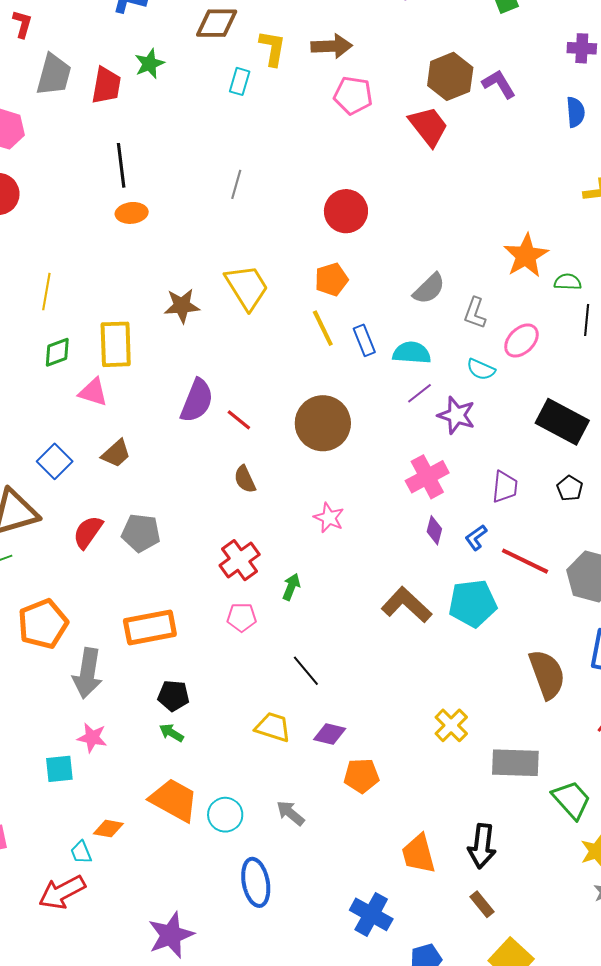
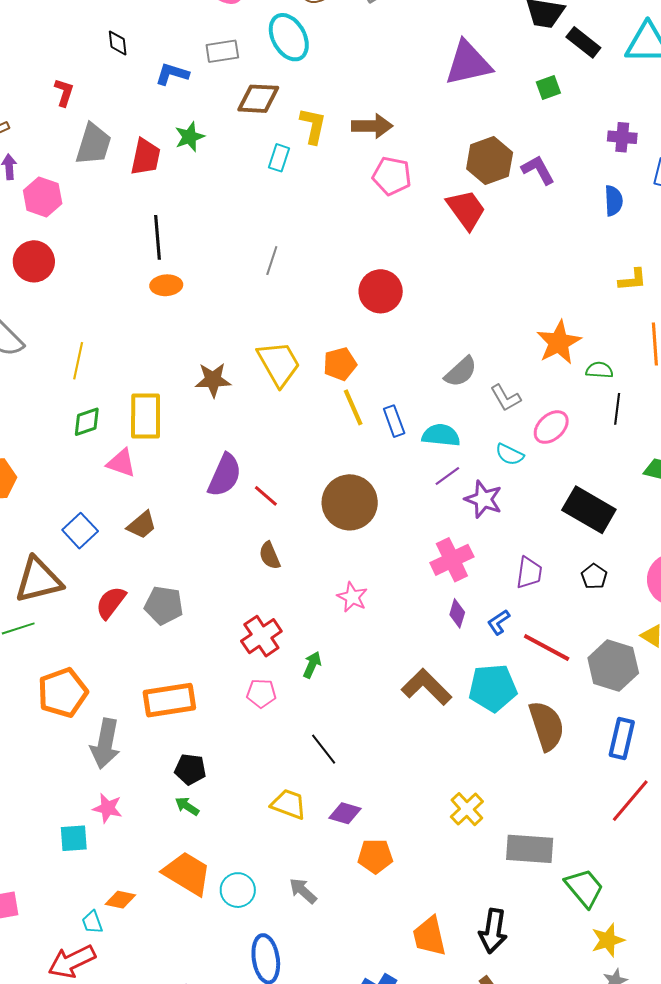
orange pentagon: (331, 279) -> (340, 364), moved
gray L-shape: (475, 313) -> (506, 398), turned -52
brown semicircle: (547, 674) -> (547, 726), moved

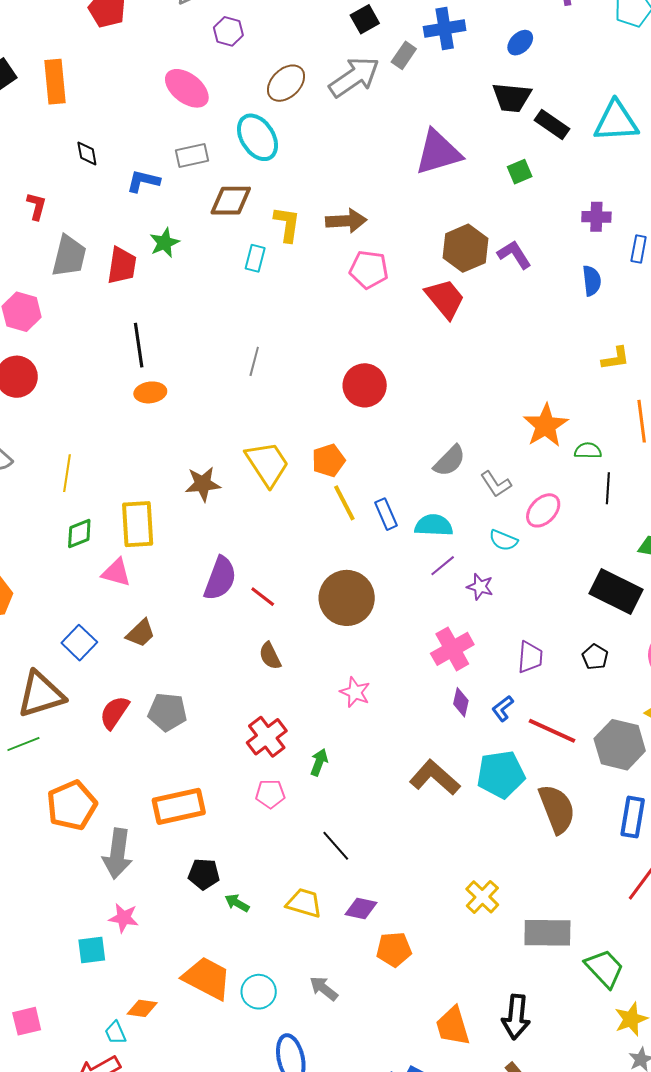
purple star: (483, 499) -> (480, 587), size x0.7
black rectangle: (589, 510) -> (616, 591), moved
green arrow: (187, 806) -> (237, 903), moved

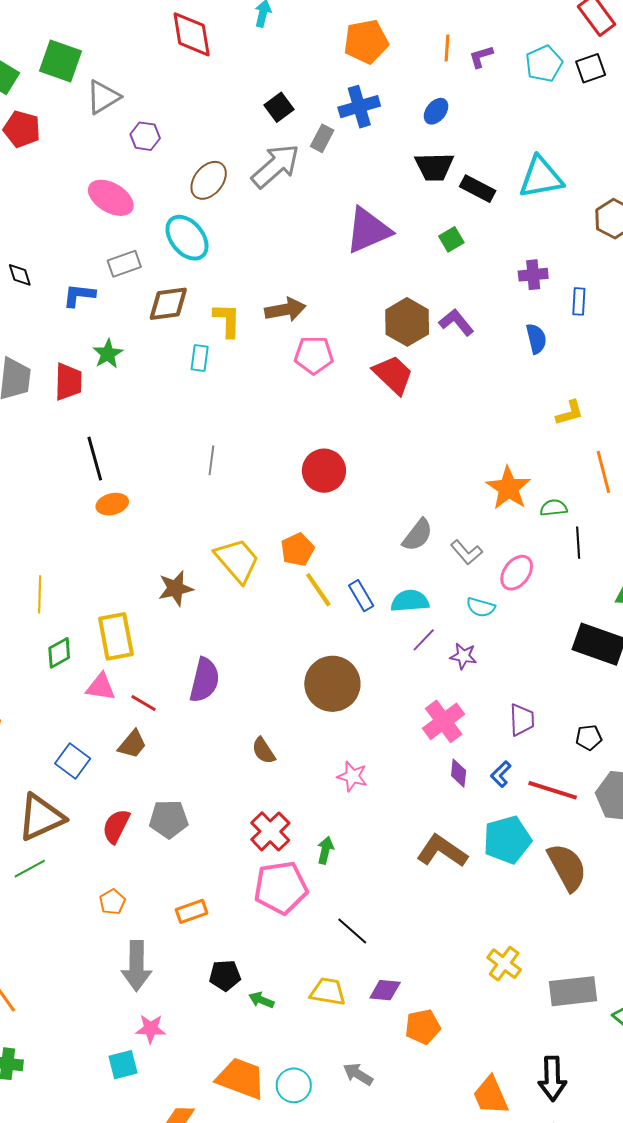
red line: (263, 597) -> (143, 703), moved
black pentagon: (595, 657) -> (589, 737), moved, turned -30
pink pentagon: (270, 794) -> (281, 888), size x1.8
orange pentagon: (72, 805) -> (112, 902), moved, size x0.5
orange rectangle: (179, 806) -> (192, 911), size x0.6

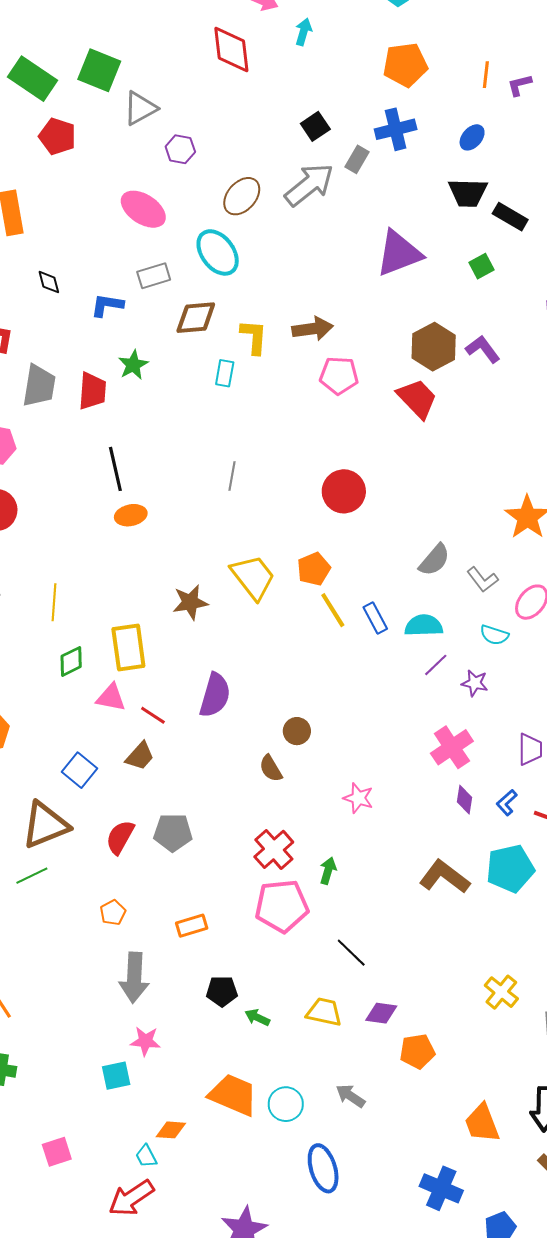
brown circle: (332, 684) -> (297, 731), moved, size x0.5

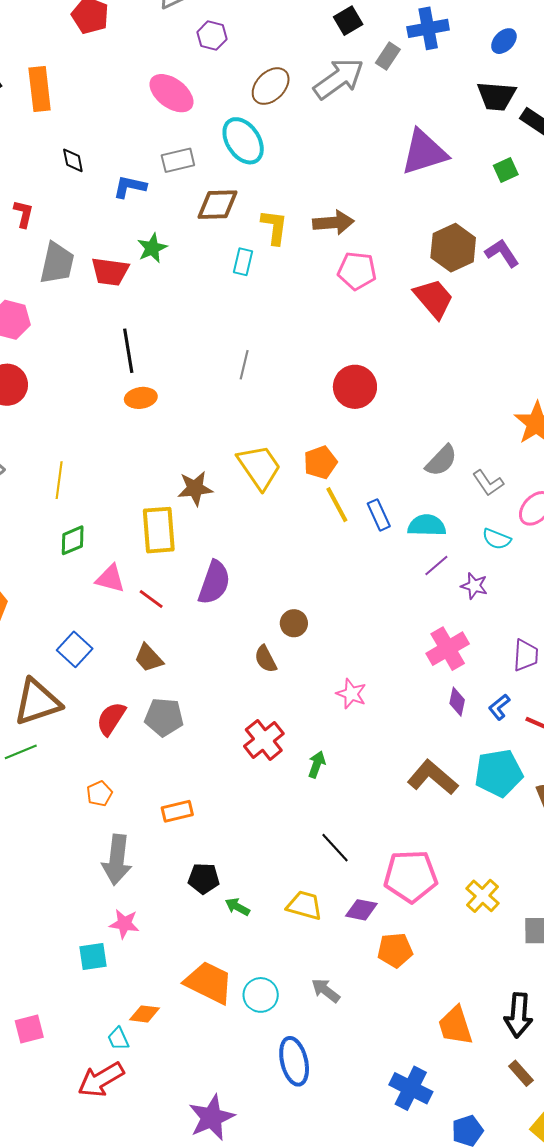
red trapezoid: (92, 391) -> (110, 272), turned 90
yellow rectangle: (128, 647) -> (159, 530), moved
brown trapezoid: (140, 756) -> (149, 658), moved, turned 92
pink pentagon: (282, 906) -> (411, 876), moved

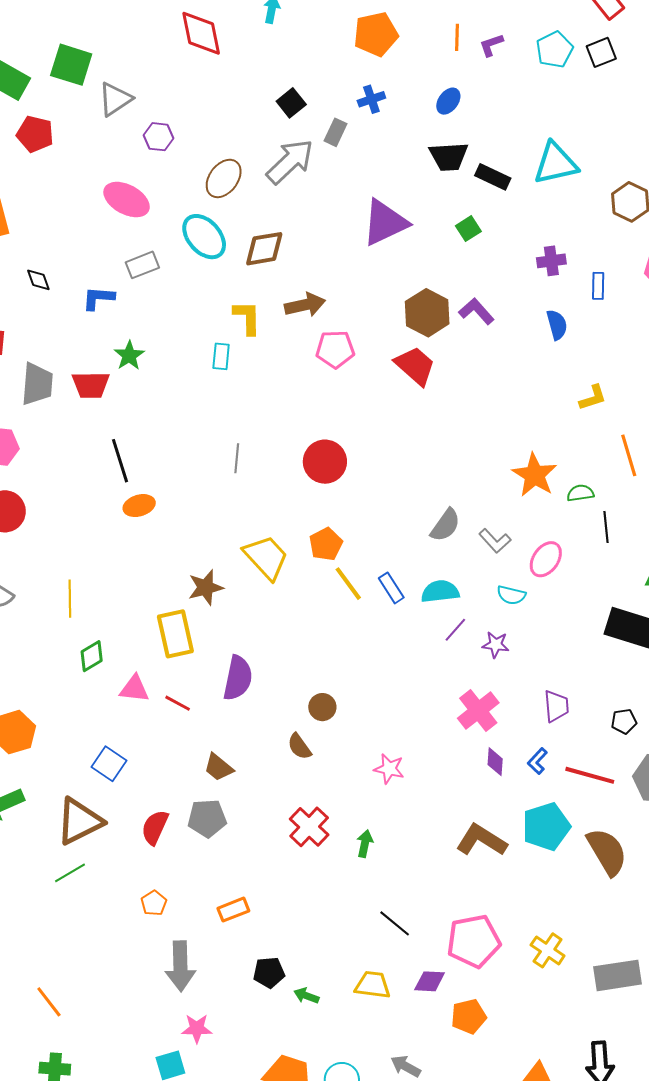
blue cross: (428, 28) -> (371, 99), size x0.7
brown diamond: (218, 205) -> (264, 249), moved
red circle: (355, 387) -> (325, 462), moved
brown trapezoid: (149, 658) -> (218, 767), moved

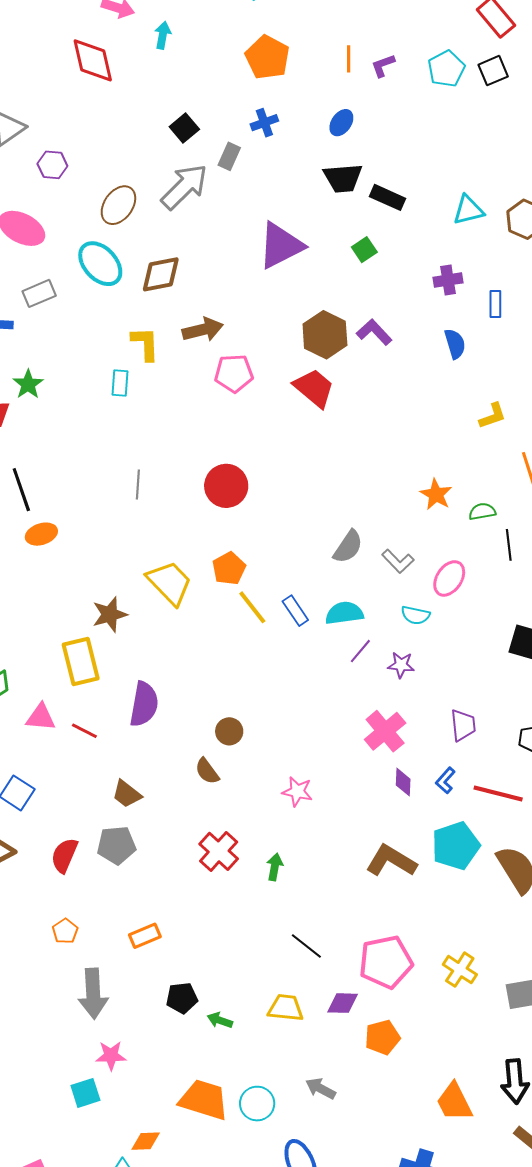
orange pentagon: (376, 34) -> (267, 57), turned -30
cyan triangle: (556, 163) -> (468, 210), moved, size x0.7
orange star: (535, 475) -> (436, 494), size x0.7

